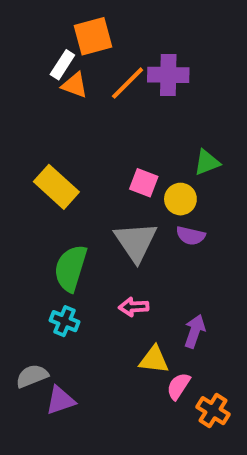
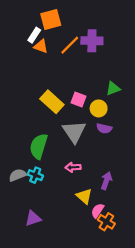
yellow rectangle: (56, 187) -> (52, 102), moved
yellow triangle: (154, 360) -> (84, 196), turned 35
gray semicircle: (32, 376) -> (18, 175), moved
orange cross: (213, 411) -> (106, 222), moved

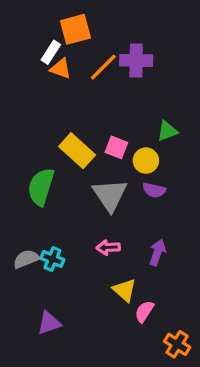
green semicircle: (39, 146) -> (41, 187), moved
purple arrow: (106, 181) -> (157, 252), moved
orange cross: (106, 222) -> (177, 344), moved

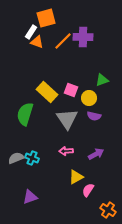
purple arrow: (157, 252) -> (96, 154), turned 42
yellow triangle: (125, 290) -> (76, 177), turned 49

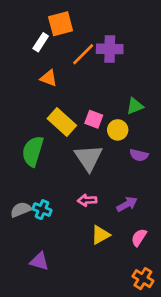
orange triangle: (37, 42) -> (49, 78), moved
purple semicircle: (94, 116) -> (139, 155), moved
pink semicircle: (88, 190) -> (139, 237), moved
purple triangle: (30, 197) -> (39, 261), turned 35

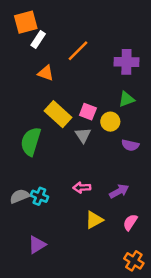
orange square: (61, 24) -> (26, 22), moved
purple cross: (110, 49) -> (126, 62), moved
gray triangle: (88, 158) -> (83, 135), moved, size x0.6
purple triangle: (39, 261) -> (37, 245), turned -48

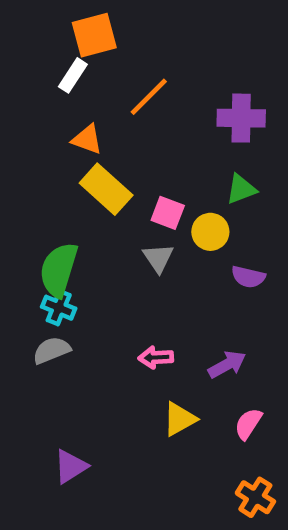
orange square: (26, 22) -> (94, 35), moved
yellow rectangle: (58, 114) -> (106, 189), moved
gray semicircle: (20, 196) -> (52, 350), moved
cyan cross: (39, 196) -> (59, 308), moved

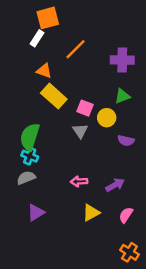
purple triangle: (71, 466) -> (36, 213), moved

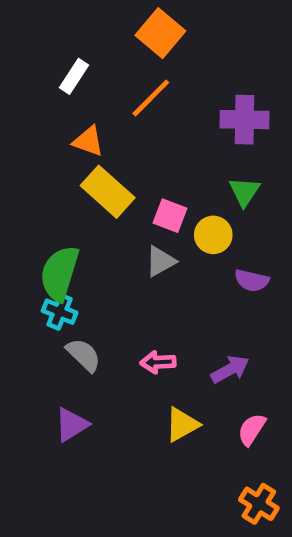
orange square: (48, 18) -> (160, 33), moved, turned -35
green triangle: (122, 96) -> (244, 192), turned -35
gray triangle: (80, 131) -> (160, 261), turned 35
gray semicircle: (26, 178) -> (84, 355), moved, turned 66

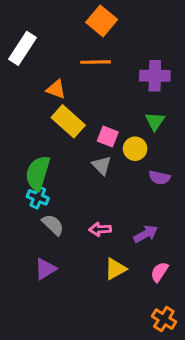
white rectangle: (74, 76) -> (23, 48), moved, size x1.5
orange line: (151, 98) -> (96, 62), turned 44
gray triangle: (160, 261) -> (102, 165), turned -45

